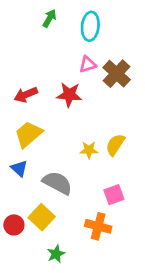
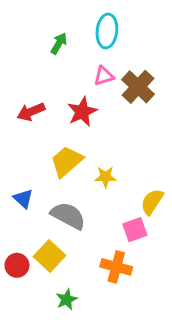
green arrow: (49, 18) -> (59, 43), moved
red star: (69, 95) -> (82, 112), turned -30
yellow trapezoid: (28, 134) -> (67, 161), moved
yellow semicircle: (115, 145) -> (152, 202), moved

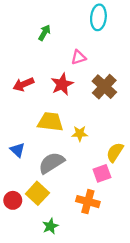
cyan ellipse: (107, 31) -> (98, 17), moved
brown cross: (138, 87) -> (104, 87), moved
yellow trapezoid: (67, 161) -> (50, 122), turned 48
gray semicircle: (68, 216) -> (52, 163), turned -60

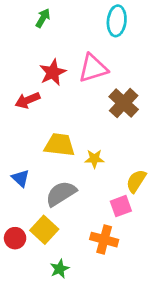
green arrow: (44, 33) -> (43, 18), moved
pink triangle: (78, 57) -> (93, 68), size x1.6
red star: (62, 84) -> (53, 72), moved

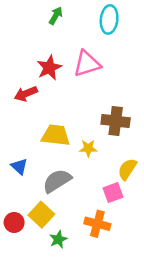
green arrow: (43, 18) -> (56, 16), moved
brown cross: (124, 103) -> (116, 121), moved, turned -36
green star: (60, 269) -> (58, 239), moved

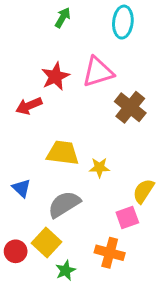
brown cross: (116, 121) -> (130, 107), moved, turned 32

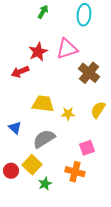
yellow semicircle: (143, 191) -> (98, 110), moved

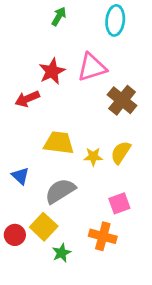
yellow semicircle: (98, 110) -> (121, 152), moved

